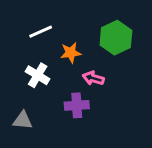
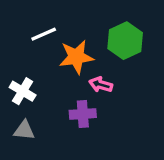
orange star: (71, 53) -> (76, 57), size x1.5
white cross: (38, 75) -> (23, 91), moved

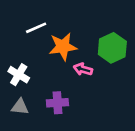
green hexagon: (125, 41) -> (112, 48), moved
purple cross: (83, 114) -> (57, 103), moved

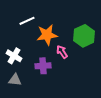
pink arrow: (83, 69) -> (62, 52), turned 40
purple cross: (57, 103) -> (43, 66), moved

